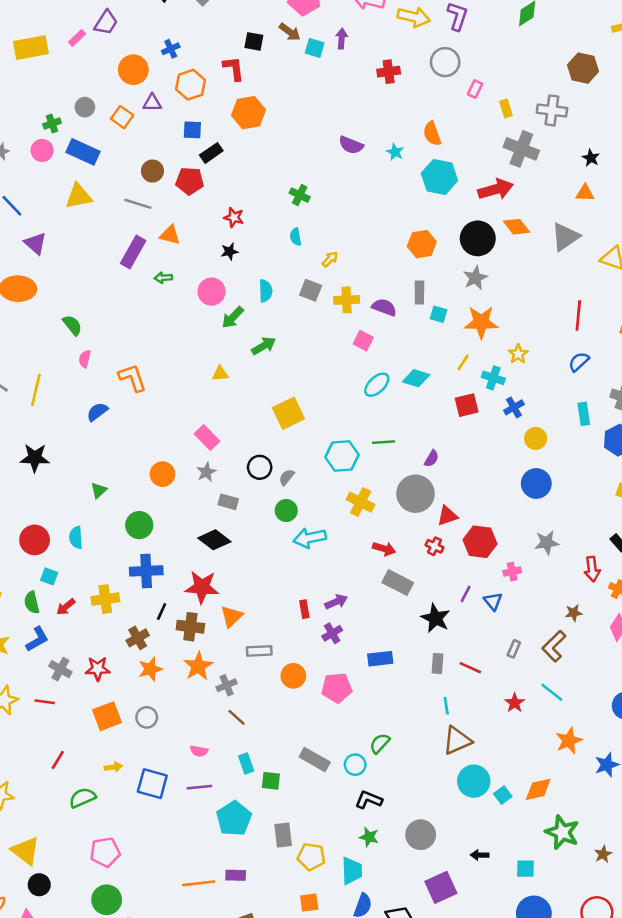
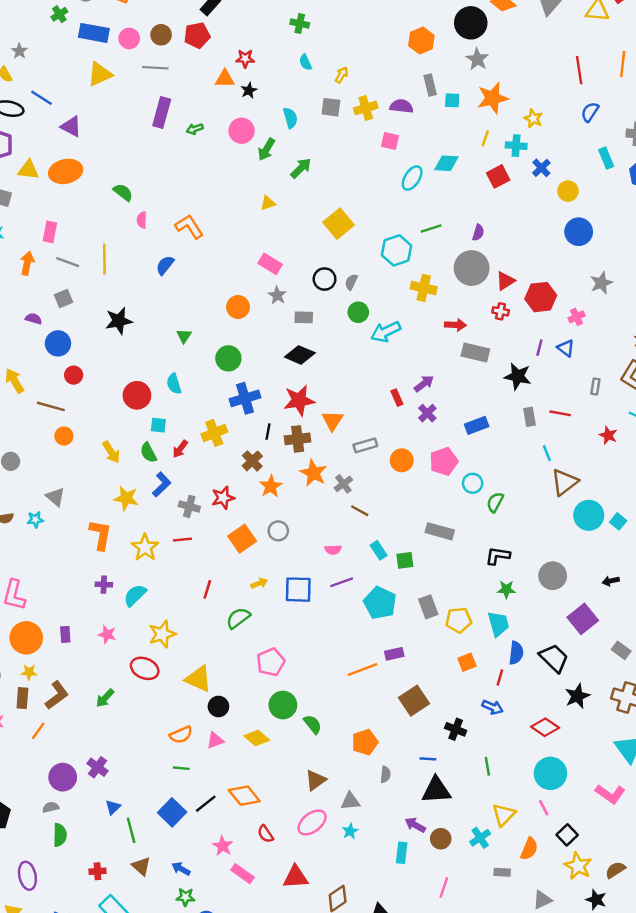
pink circle: (42, 150) -> (129, 38), moved
orange triangle: (170, 235) -> (225, 79), moved
cyan circle: (355, 765) -> (473, 483), moved

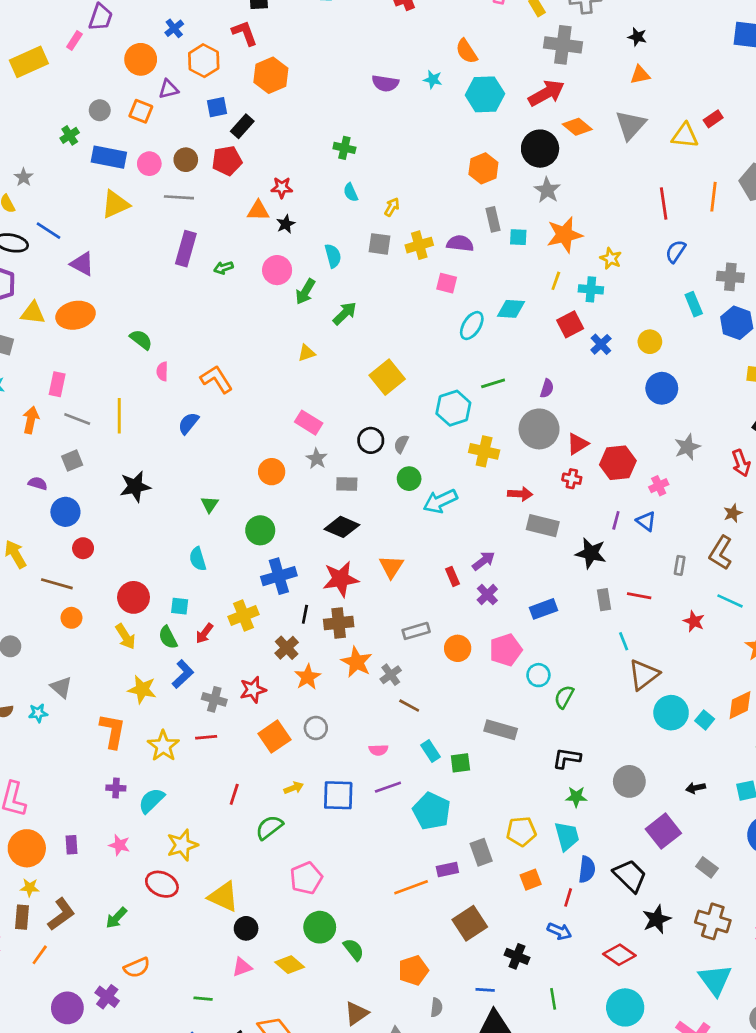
blue cross: (541, 168) -> (601, 344), moved
red circle: (137, 395) -> (134, 597), moved
orange triangle: (333, 421) -> (391, 567), moved
gray rectangle: (428, 607) -> (481, 852), moved
orange semicircle: (181, 735) -> (137, 968), moved

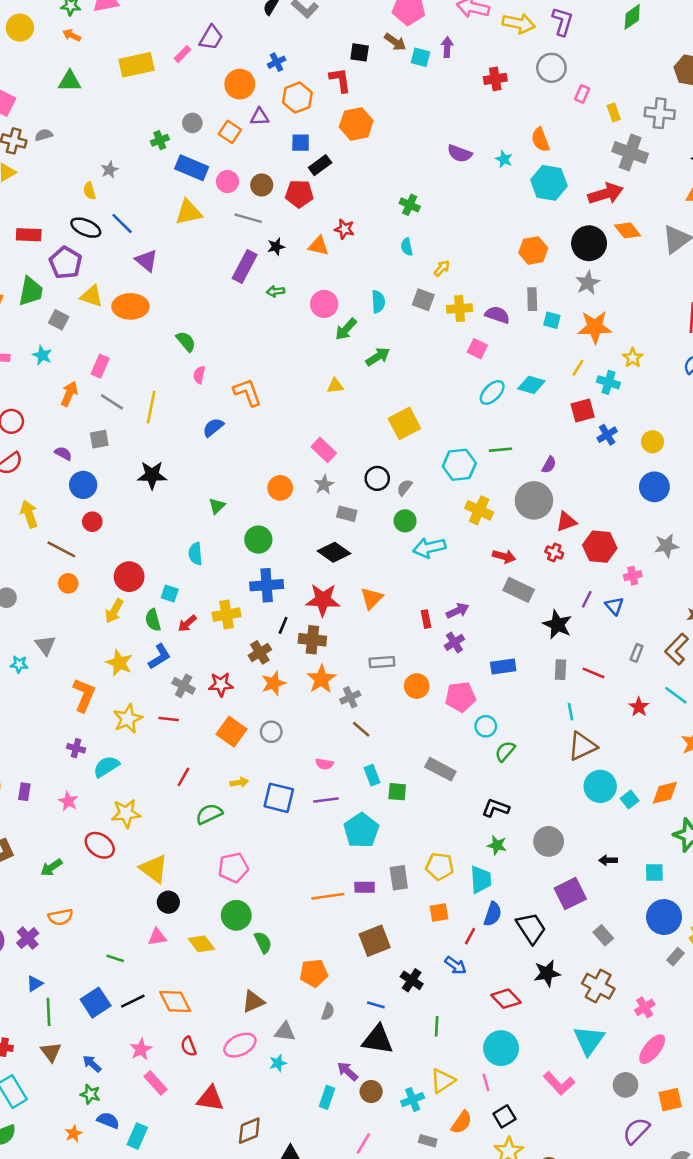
black star: (286, 224) -> (276, 247), moved
yellow arrow: (125, 637) -> (114, 611), turned 50
orange square: (274, 737) -> (231, 732), turned -32

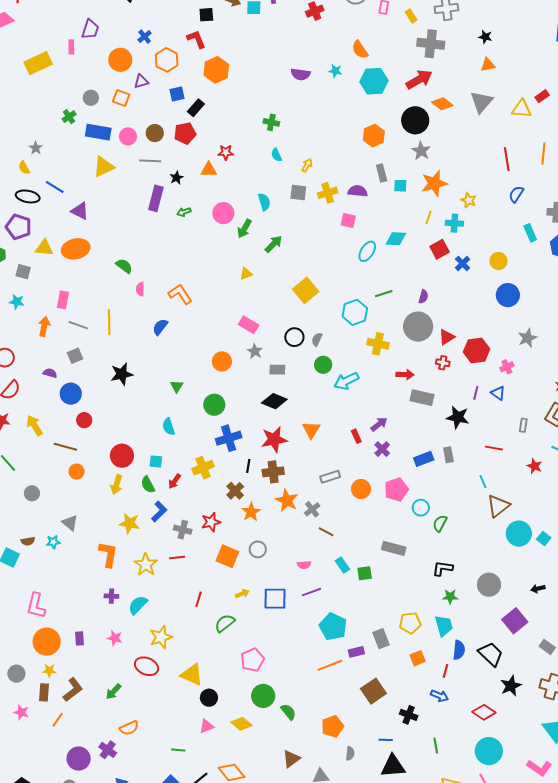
pink rectangle: (183, 54) -> (71, 47), turned -32
gray rectangle: (561, 670) -> (448, 455), moved
cyan pentagon: (361, 830) -> (333, 627), moved

